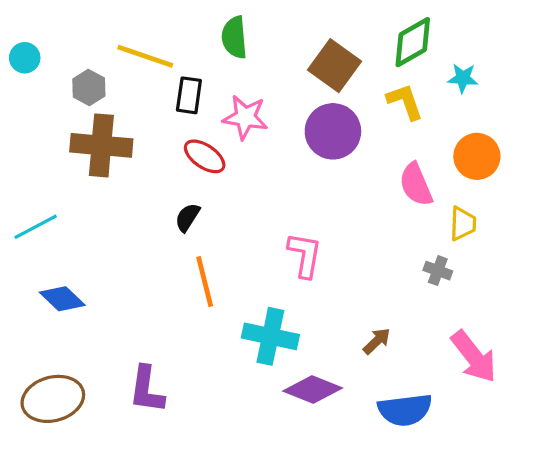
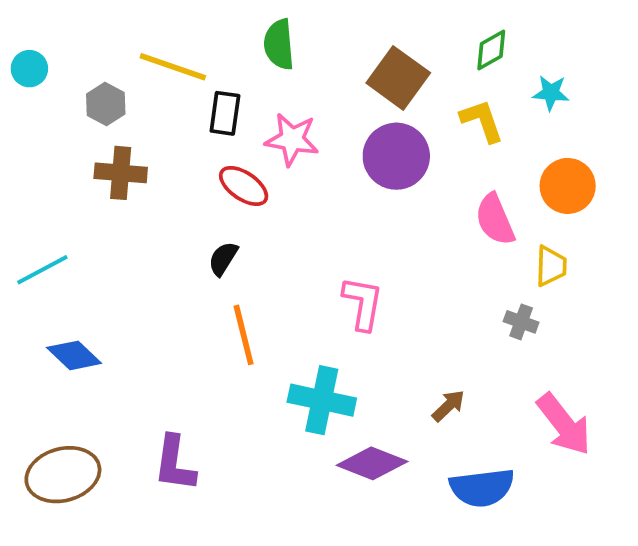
green diamond: (413, 42) -> (491, 50), size x0.7
brown cross: (101, 145) -> (121, 173), size x0.7

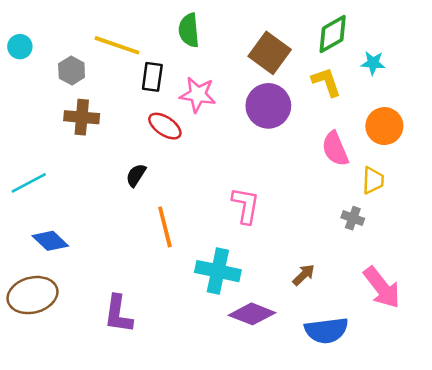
green diamond: (491, 50) -> (333, 34), size x1.4
black semicircle: (223, 259) -> (136, 175), moved
brown ellipse: (63, 475) -> (32, 295), moved

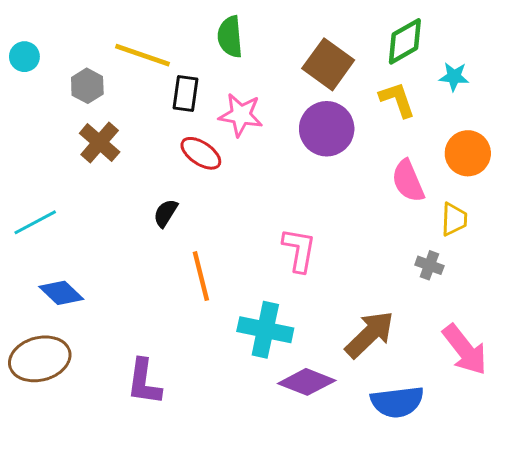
brown cross: (82, 117) -> (100, 143), turned 36
brown arrow: (304, 275) -> (370, 334), size x1.8

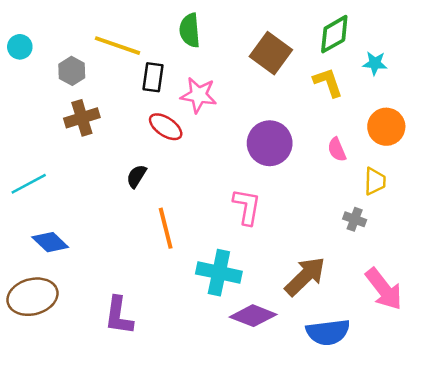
purple circle: (327, 129) -> (270, 143), moved
brown cross: (100, 143) -> (82, 118), turned 32
pink semicircle: (408, 181) -> (337, 150), size x0.7

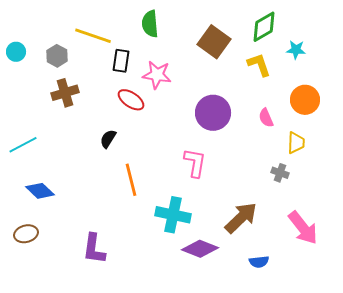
cyan circle: (20, 47) -> (16, 52), moved
brown ellipse: (32, 297) -> (26, 234), size x0.6
blue semicircle: (328, 332) -> (259, 262), size x0.6

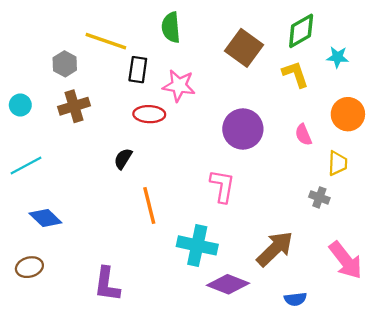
cyan circle: (16, 52) -> (20, 105), moved
red ellipse: (131, 100) -> (149, 114), turned -32

